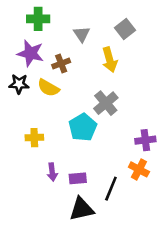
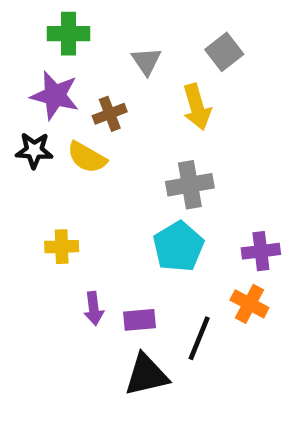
gray cross: (106, 103) -> (190, 185), turned 30
cyan pentagon: (83, 127) -> (178, 247), moved

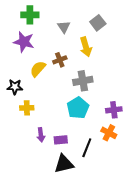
brown cross: (110, 114) -> (60, 60), moved
black star: (34, 150) -> (15, 87), moved
yellow semicircle: (87, 157) -> (38, 69), turned 102

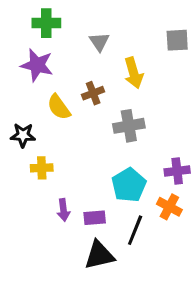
gray square: (98, 23) -> (177, 40), moved, turned 35
yellow semicircle: (38, 69) -> (59, 107), turned -78
cyan pentagon: (78, 108) -> (129, 185), moved

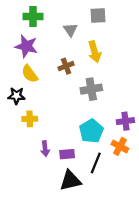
gray square: (177, 40) -> (98, 15), moved
yellow semicircle: (59, 107) -> (30, 74), moved

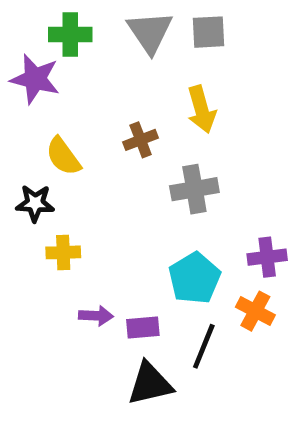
gray triangle: (70, 30) -> (150, 32), moved, size x1.5
purple star: (26, 46) -> (35, 79), moved
purple arrow: (45, 149) -> (96, 316), turned -80

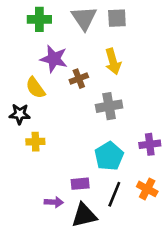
purple star: (35, 79) -> (54, 59), moved
orange cross: (255, 311) -> (147, 189), moved
purple arrow: (96, 316) -> (54, 202), moved

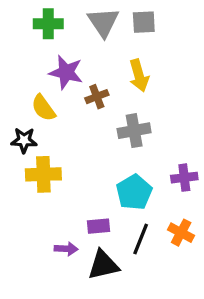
yellow cross: (35, 142) -> (43, 174), size x1.5

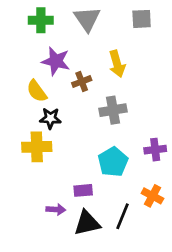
gray square: (144, 22) -> (142, 19), moved
black star: (24, 140) -> (50, 118), moved
black line: (141, 239) -> (123, 216), moved

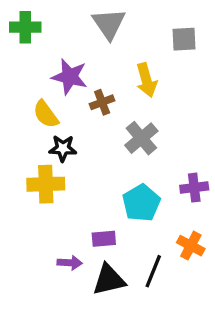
gray square: (142, 19) -> (184, 39), moved
green cross: (41, 20) -> (25, 27), moved
gray cross: (113, 110) -> (141, 138), turned -30

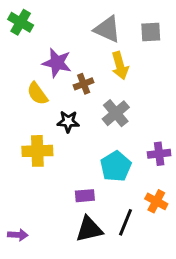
gray triangle: (109, 24) -> (107, 29), moved, turned -32
green cross: (25, 27) -> (21, 22), turned 30
black star: (63, 148) -> (68, 122), moved
purple arrow: (70, 263) -> (18, 235), moved

